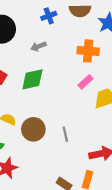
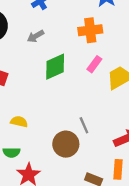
green diamond: (32, 79) -> (55, 67), moved
brown circle: (33, 129) -> (66, 144), moved

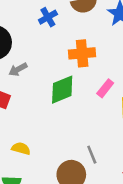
orange cross: (90, 30) -> (82, 53), moved
gray arrow: (36, 36) -> (18, 69), moved

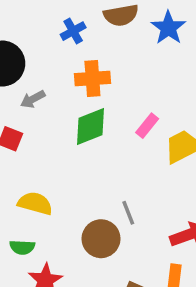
orange cross: (82, 53) -> (92, 78), moved
yellow semicircle: (21, 149) -> (35, 203), size x1.4

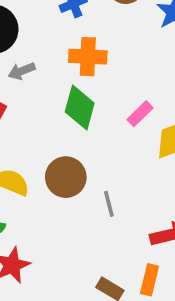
green diamond: (91, 127) -> (80, 107), turned -60
brown circle: (101, 239) -> (66, 177), moved

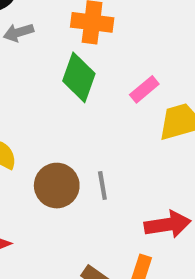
brown circle: (66, 177) -> (57, 186), moved

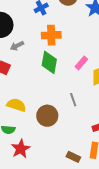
gray line: (102, 185) -> (73, 100), moved

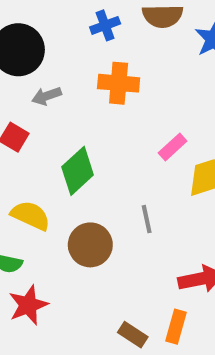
green diamond: (49, 62) -> (78, 171), moved, turned 30

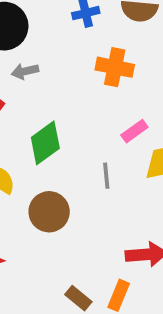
orange cross: (119, 83) -> (115, 67), moved
gray line: (147, 219) -> (106, 176), moved

